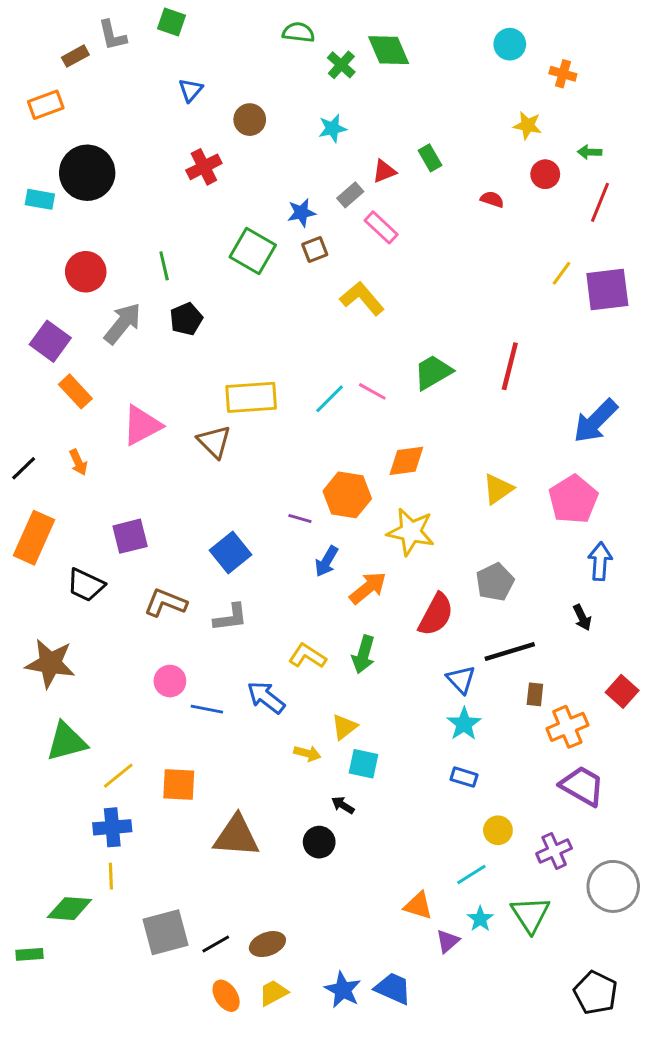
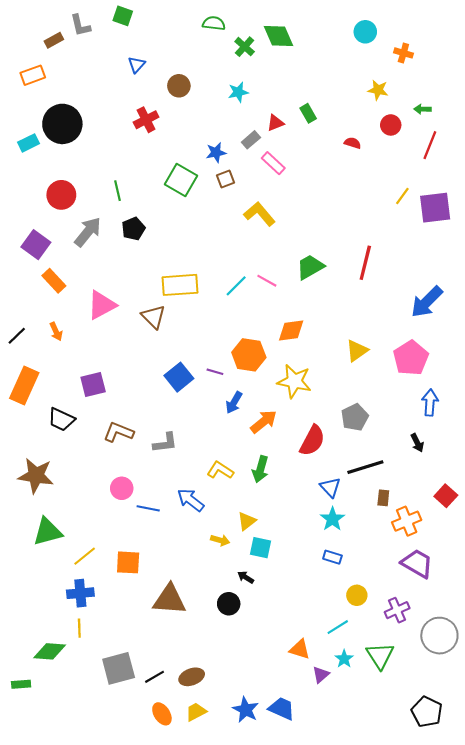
cyan rectangle: (40, 199) -> (28, 143), turned -36
blue square: (231, 552) -> (179, 377), moved

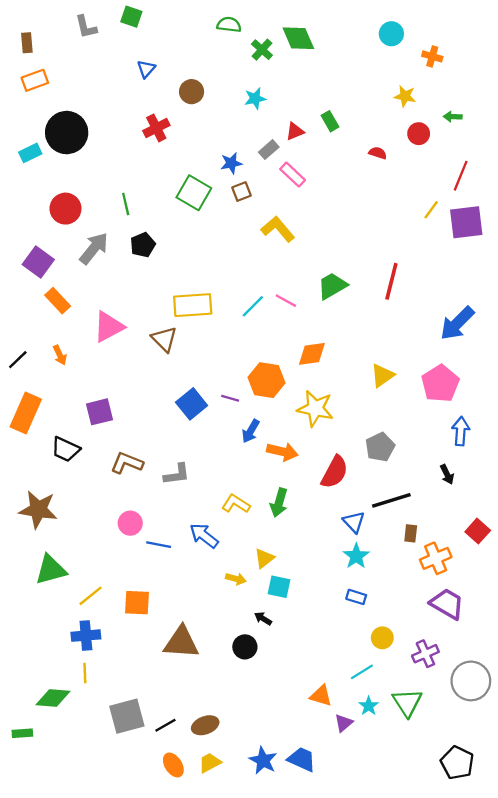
brown rectangle: (54, 40) -> (27, 43), moved, turned -66
red line: (430, 145) -> (461, 176), moved
orange arrow: (264, 422) -> (282, 452), turned 52

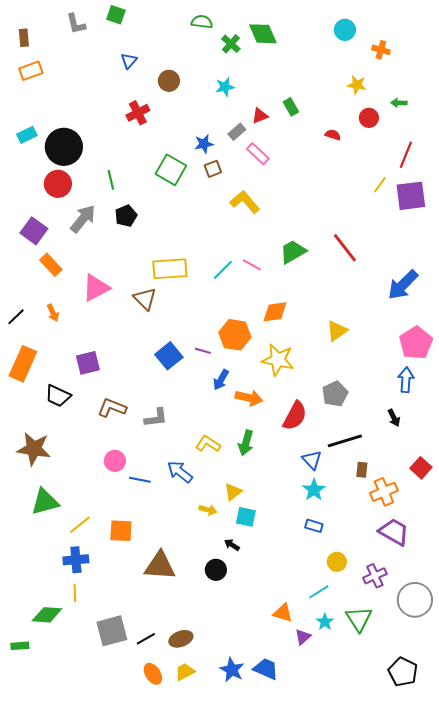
black circle: (67, 133) -> (64, 147), moved
red line: (391, 281) -> (345, 248), turned -52
pink pentagon: (440, 383) -> (416, 343), moved

